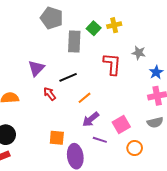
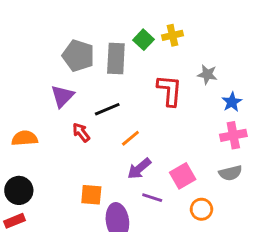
gray pentagon: (52, 18) -> (78, 56), moved

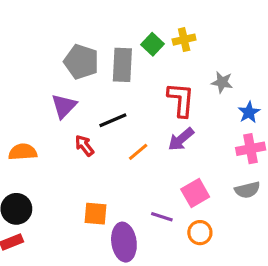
purple arrow: (139, 169) -> (181, 139), moved
orange circle: (201, 209) -> (200, 233), moved

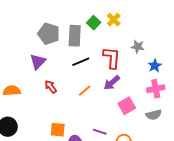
yellow cross: (184, 40) -> (114, 20), turned -32
black line: (113, 120) -> (81, 62), moved
pink square: (195, 193) -> (127, 106), moved

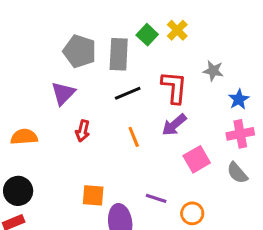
red arrow: (51, 87) -> (83, 131), turned -128
orange line: (85, 91) -> (134, 137), turned -72
gray semicircle: (154, 115) -> (237, 173), turned 63

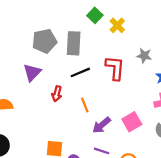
green square: (147, 35) -> (95, 15), moved
gray pentagon: (80, 51) -> (44, 41), turned -30
purple arrow: (174, 125) -> (102, 125), moved
red arrow: (83, 131) -> (57, 94), moved

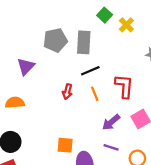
red L-shape: (115, 68) -> (124, 86), moved
purple triangle: (32, 72) -> (26, 66), moved
orange line: (85, 105) -> (95, 94), moved

